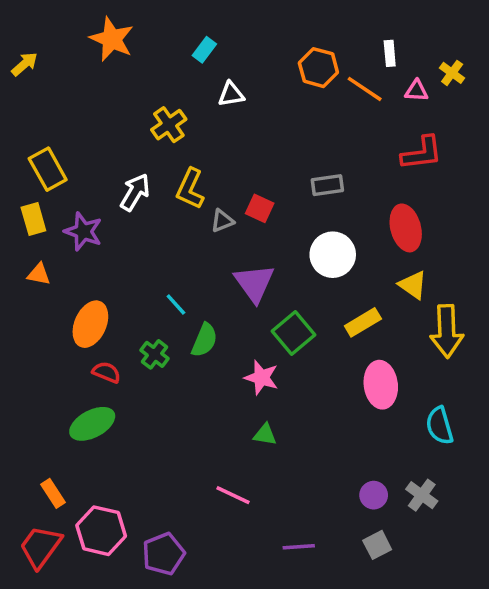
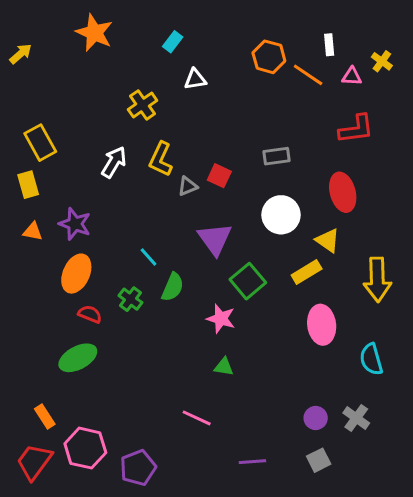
purple star: (83, 231) -> (75, 224), moved
yellow triangle: (413, 285) -> (328, 240), moved

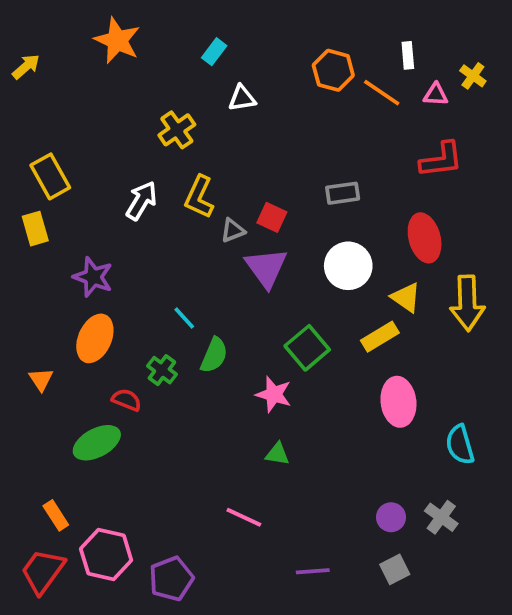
orange triangle: (33, 231) -> (41, 379), moved, turned 45
purple triangle: (215, 239) -> (266, 268), moved
yellow arrow: (377, 280) -> (467, 303), moved
red semicircle: (90, 314) -> (127, 400), moved

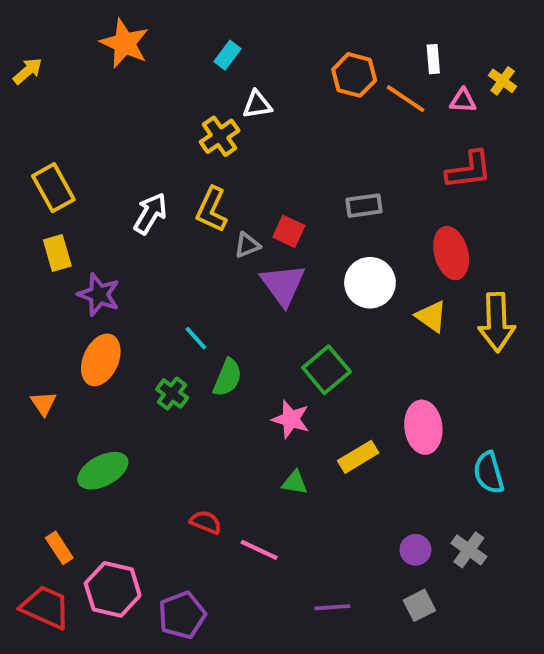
yellow cross: (177, 130) -> (220, 136), moved
yellow rectangle: (35, 229) -> (57, 253), moved
yellow rectangle: (380, 337) -> (358, 457), moved
red semicircle: (127, 400) -> (206, 522), moved
red trapezoid: (43, 571) -> (45, 607), turned 78

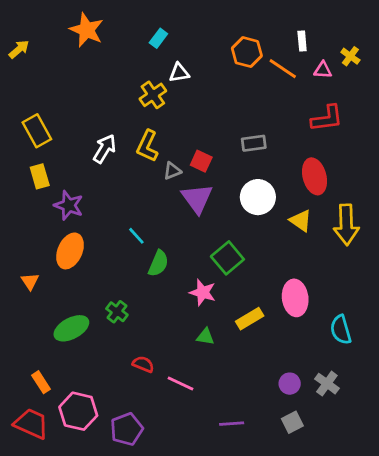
green cross: (172, 394) -> (117, 312), moved

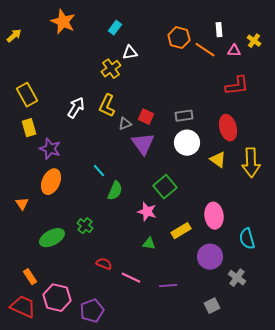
gray rectangle: (254, 143) -> (184, 116), moved
purple circle: (290, 384) -> (210, 257), moved, size x1.6
purple line: (232, 424) -> (168, 286), moved

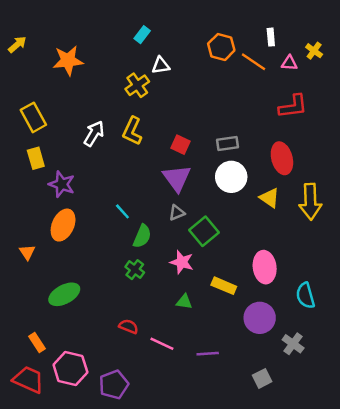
orange star: (63, 22) -> (68, 61), moved, turned -30
gray triangle: (125, 124) -> (177, 213), moved
green cross: (85, 226) -> (135, 270), moved
yellow rectangle: (181, 231) -> (224, 286), turned 54

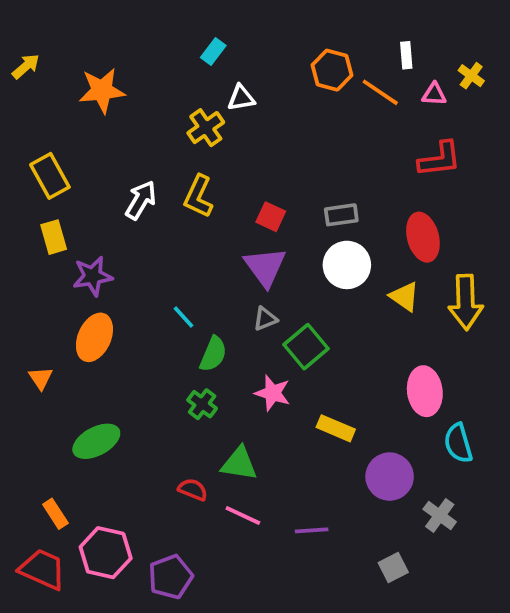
purple star: (62, 184) -> (93, 276), turned -30
pink ellipse: (265, 267) -> (425, 391), moved
green triangle: (184, 302) -> (239, 464), moved, size x1.5

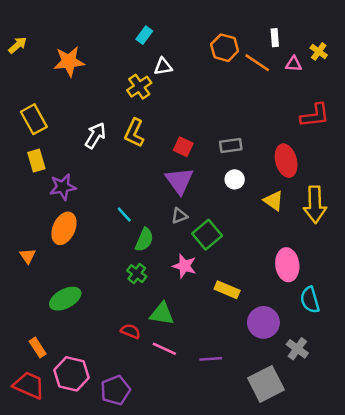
red L-shape: (440, 159) -> (315, 115), moved
white circle: (347, 265) -> (235, 179), size x0.6
gray square: (393, 567) -> (266, 384), size x1.8

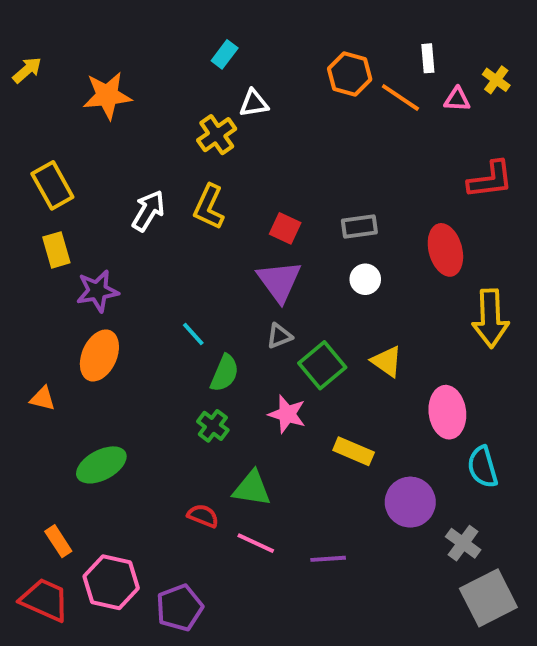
yellow triangle: (274, 201) -> (387, 361), moved
orange triangle: (28, 256) -> (43, 398), turned -42
gray square: (266, 384) -> (488, 598), moved

